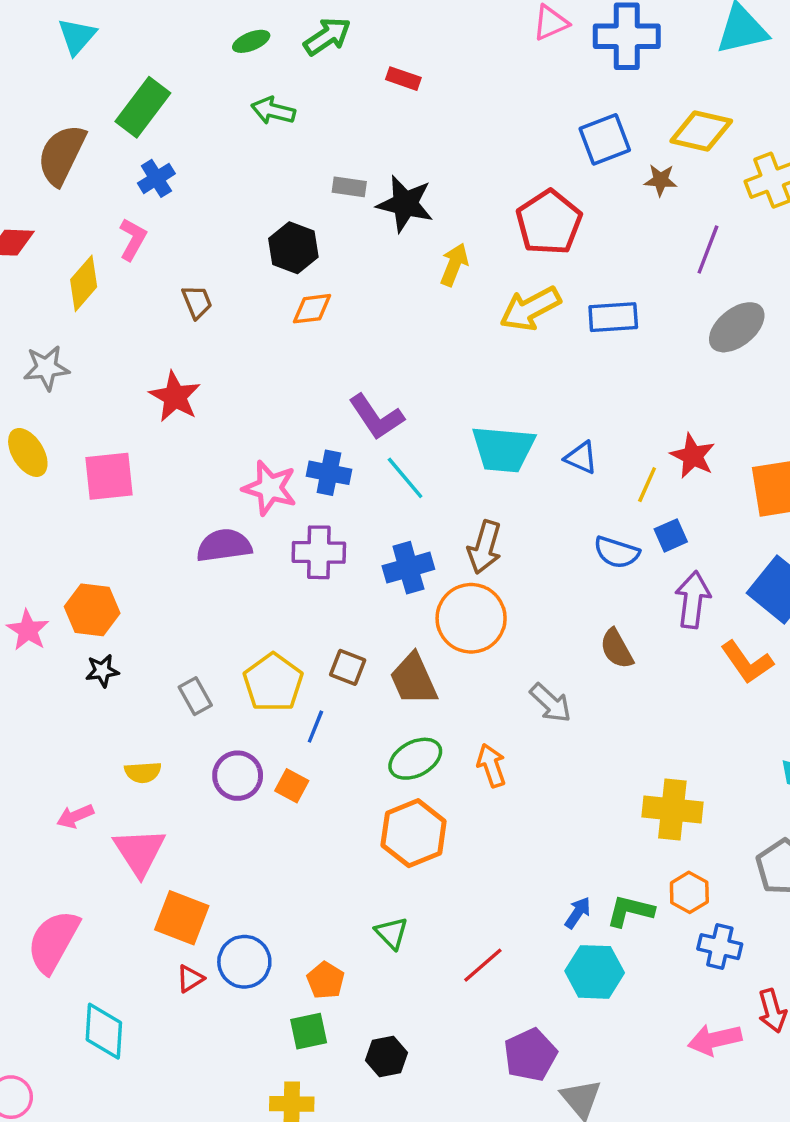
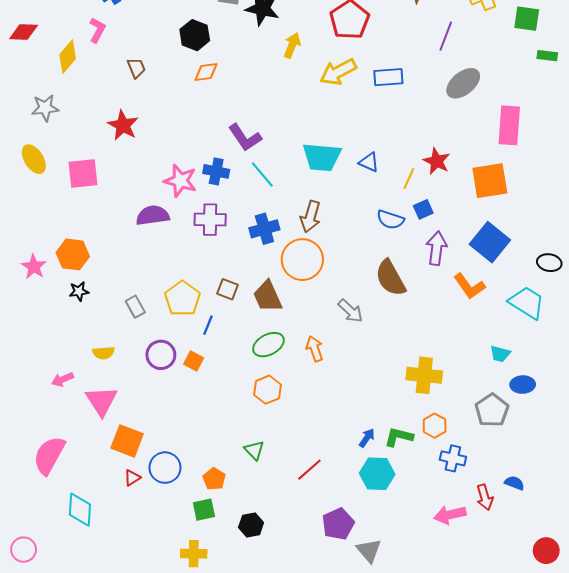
brown semicircle: (617, 649) -> (390, 278), size x1.5
orange hexagon: (414, 833) -> (267, 390), size x0.7

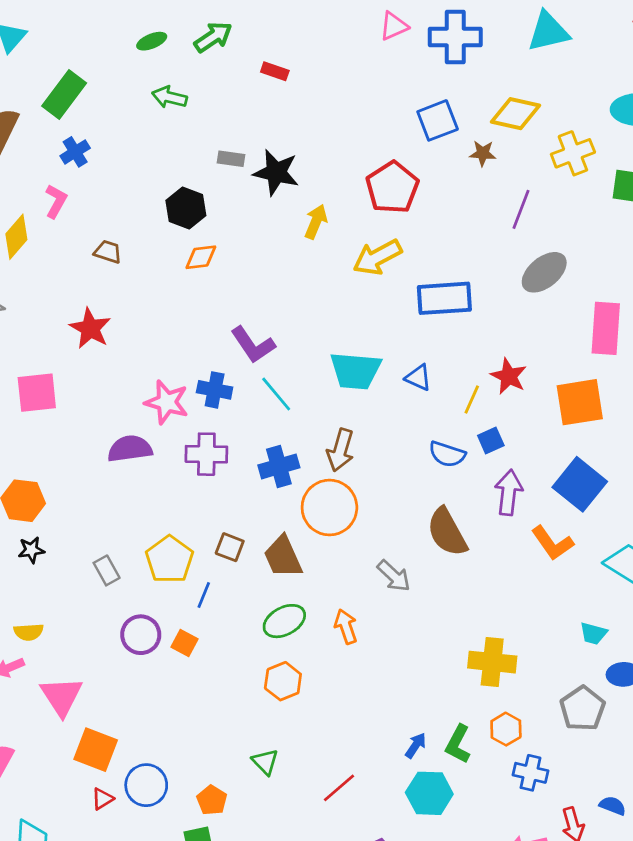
brown trapezoid: (136, 68) -> (108, 252), turned -50
blue rectangle: (388, 77) -> (444, 298), moved, size x1.4
yellow semicircle: (103, 353) -> (29, 632), moved
green L-shape: (399, 437) -> (458, 744), turned -76

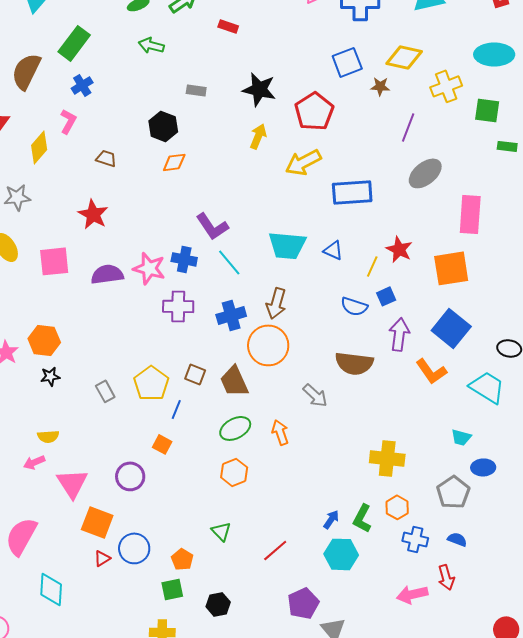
black star: (276, 172) -> (259, 89), moved
purple semicircle: (130, 449) -> (107, 274), moved
brown semicircle: (447, 532) -> (354, 363), turned -54
purple circle: (141, 635) -> (130, 476), moved
blue semicircle: (613, 806) -> (457, 539), moved

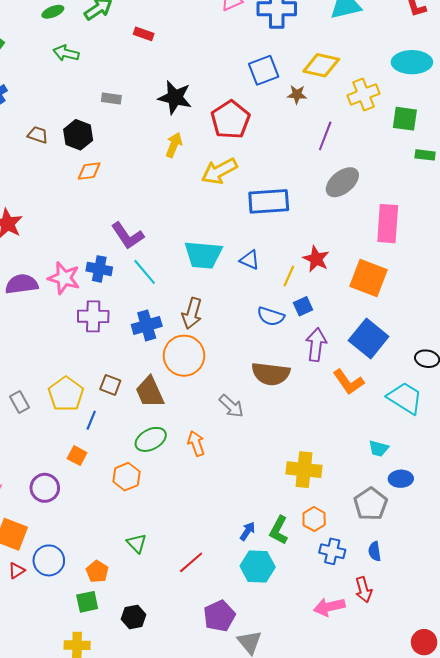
brown trapezoid: (106, 158) -> (38, 135), moved
orange square: (451, 268) -> (369, 278), turned 30
orange hexagon: (234, 472) -> (126, 477), moved
blue semicircle: (457, 539) -> (375, 551), turned -120

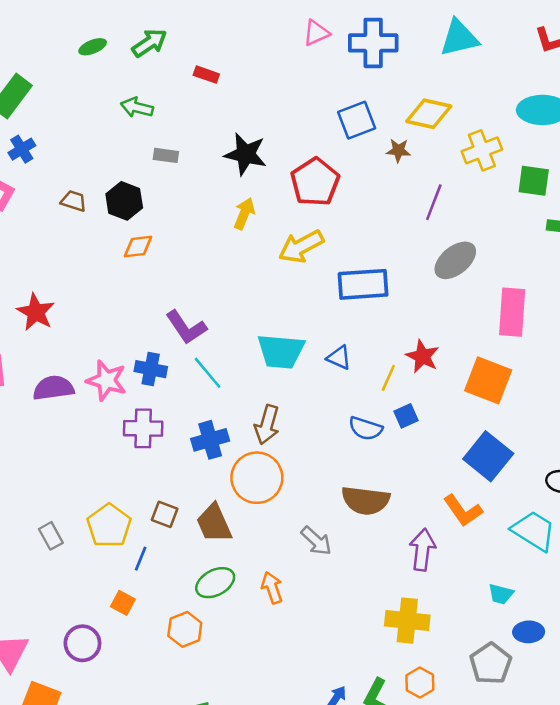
green arrow: (66, 53) -> (137, 107), moved
purple arrow: (316, 345) -> (422, 550), moved

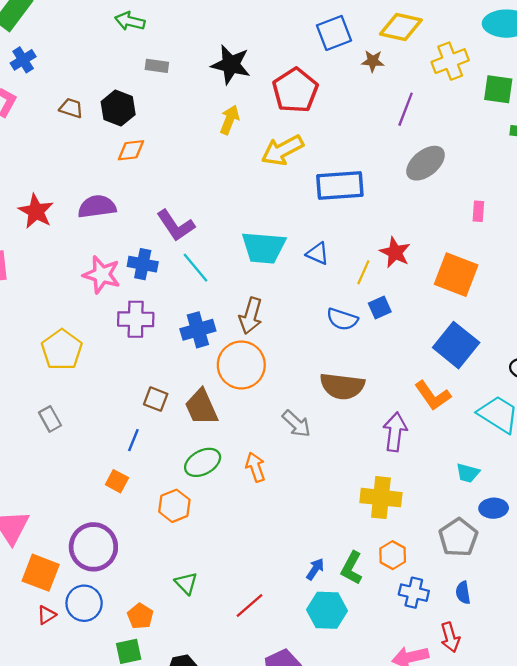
pink rectangle: (512, 312) -> (478, 211), size x0.5
purple semicircle: (53, 388) -> (97, 207), moved
yellow pentagon: (109, 526) -> (62, 350), moved
purple circle: (82, 643) -> (93, 547), moved, size x1.4

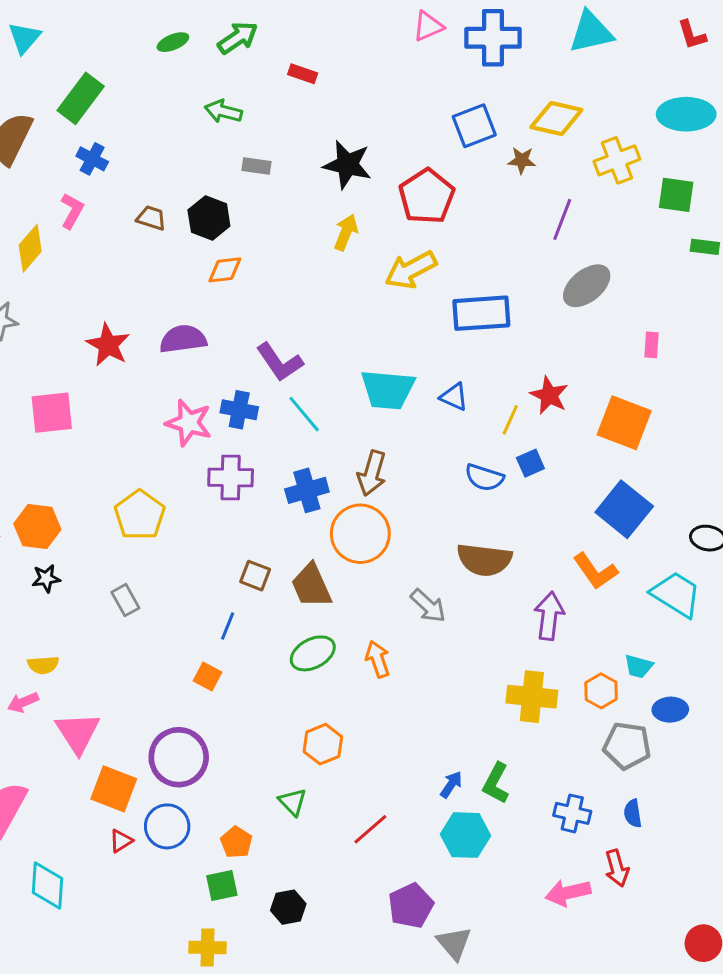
blue cross: (23, 60) -> (92, 159), turned -30
orange hexagon: (174, 506) -> (323, 744), moved
gray pentagon: (458, 537) -> (627, 746), turned -30
orange hexagon: (393, 555) -> (601, 691), moved

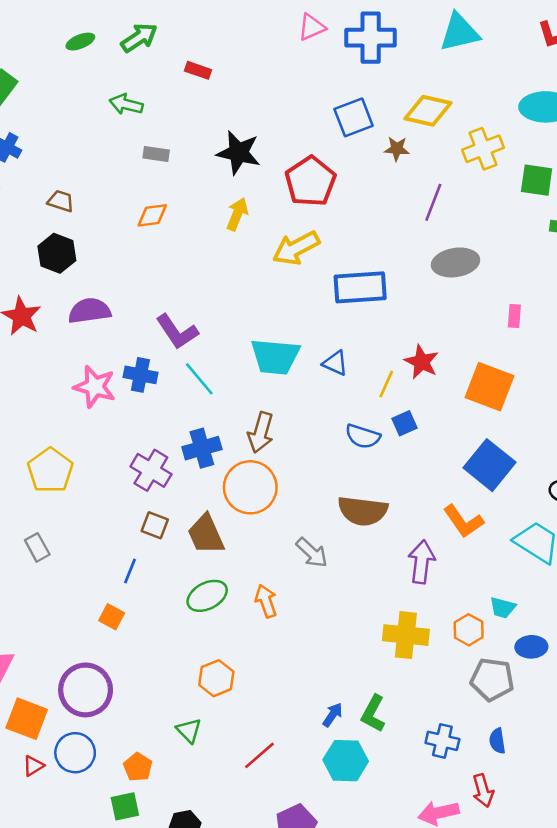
black hexagon: (209, 218) -> (57, 253), moved
orange diamond: (225, 270) -> (152, 215), moved
gray ellipse: (587, 286) -> (456, 262), turned 30
purple cross: (231, 477) -> (151, 470), moved, turned 30

